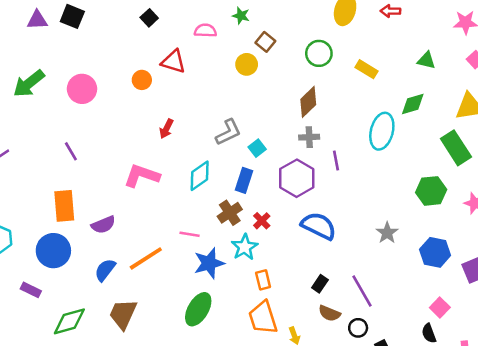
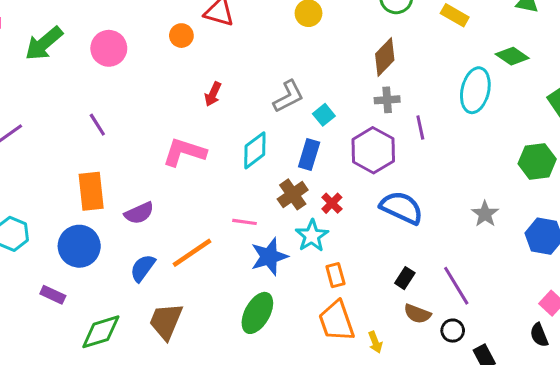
green diamond: (413, 104) -> (512, 56), turned 52

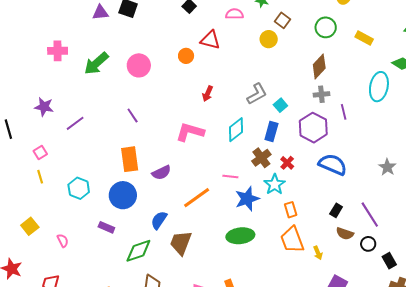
blue semicircle: (143, 268) -> (159, 220), moved
green ellipse: (257, 313) -> (240, 236), turned 56

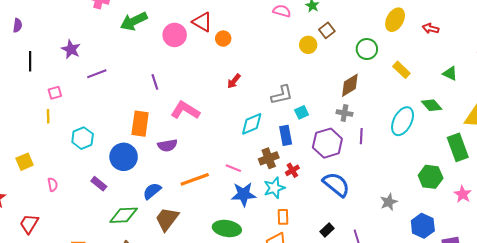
red triangle: (210, 40) -> (202, 22), moved
blue rectangle: (271, 131) -> (286, 135), turned -42
pink L-shape: (190, 132) -> (185, 110), moved

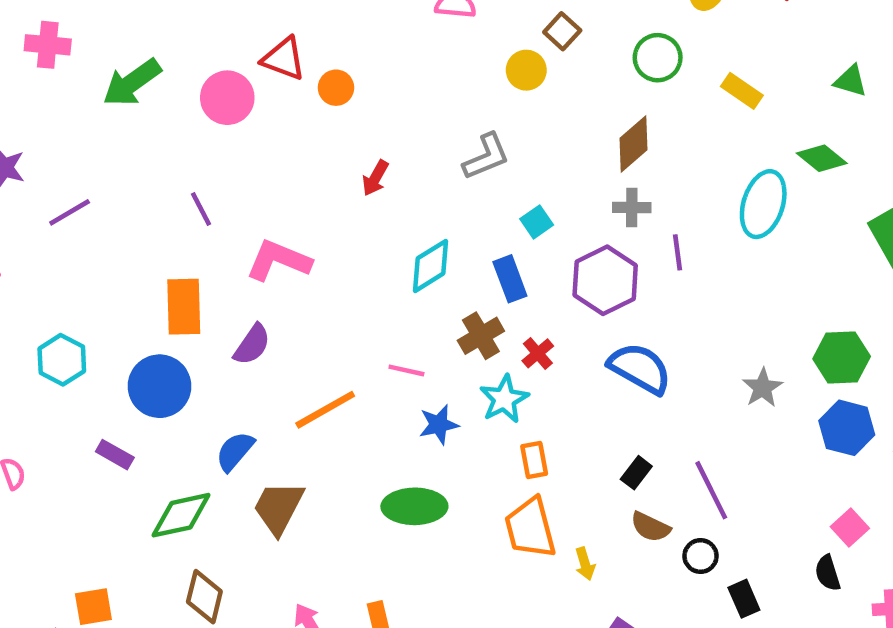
gray L-shape: (282, 95) -> (486, 157), moved
purple semicircle: (167, 145) -> (252, 345), turned -36
green hexagon: (431, 177) -> (842, 358), moved
blue star: (244, 194) -> (439, 425), size x0.7

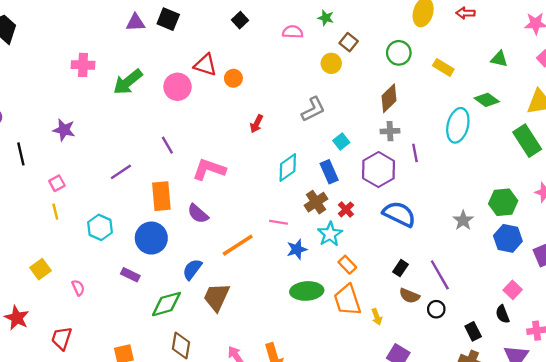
purple line: (70, 212) -> (121, 172), moved
purple semicircle: (252, 345) -> (198, 214), turned 100
orange rectangle: (534, 460) -> (347, 265), turned -30
green ellipse: (414, 506) -> (307, 291), moved
black rectangle: (744, 599) -> (473, 331), moved

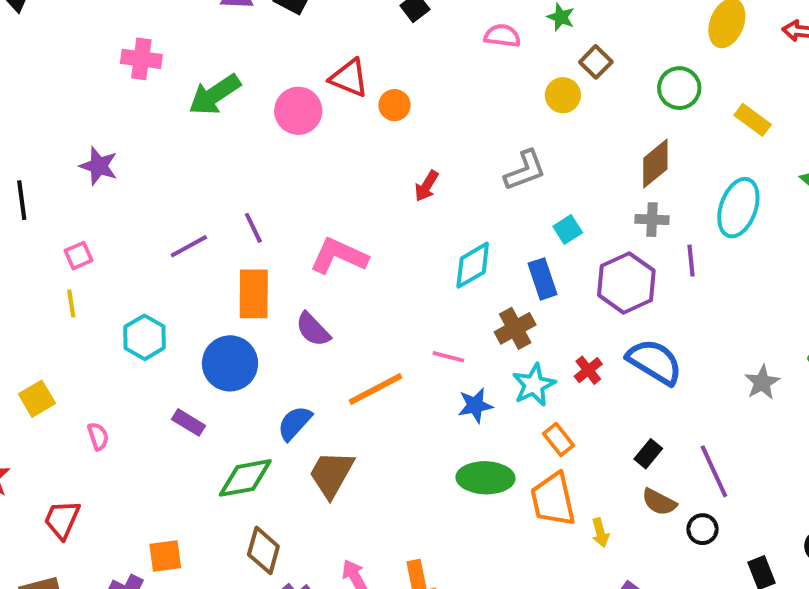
cyan ellipse: (458, 125) -> (738, 208), moved
purple line: (167, 145) -> (253, 228), moved
red cross: (346, 209) -> (588, 370), moved

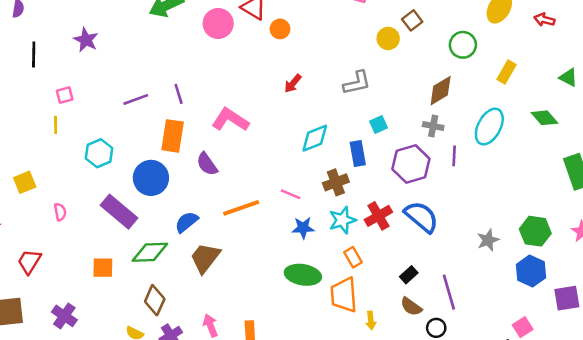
yellow rectangle: (753, 120) -> (507, 72), turned 75
red cross: (588, 370) -> (378, 216), size x1.5
purple rectangle: (189, 422) -> (119, 212), size x1.8
orange square: (165, 556) -> (103, 268), moved

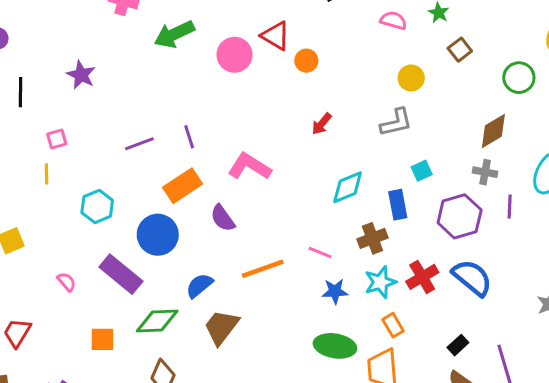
yellow circle: (388, 38) -> (411, 78), moved
orange rectangle: (173, 136) -> (183, 186), turned 48
pink semicircle: (60, 212) -> (67, 282), moved, turned -30

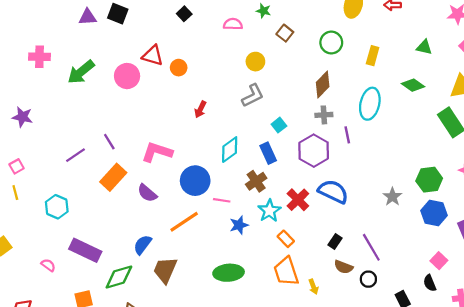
blue circle: (158, 235) -> (195, 181), moved
green ellipse: (335, 346) -> (229, 273), moved

